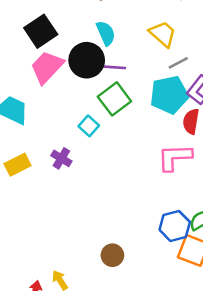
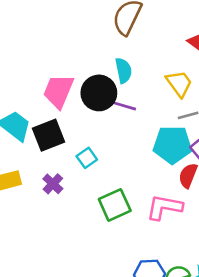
black square: (41, 31) -> (49, 135), moved
pink trapezoid: (47, 67) -> (58, 91), turned -33
green square: (114, 99) -> (115, 205), moved

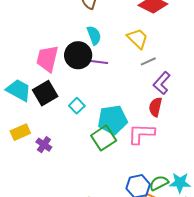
cyan pentagon: (172, 145) -> (113, 120), moved
purple cross: (53, 184) -> (44, 145), moved

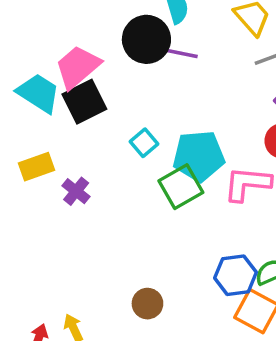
pink trapezoid: (47, 59) -> (78, 67), moved, turned 32
cyan square: (77, 106) -> (144, 143), moved

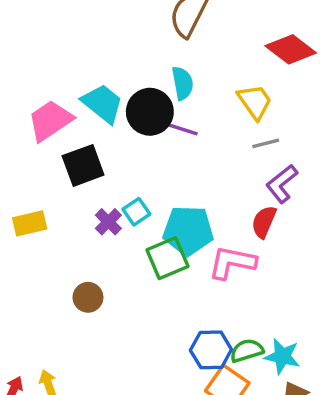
pink trapezoid: (78, 67) -> (50, 121), moved
cyan trapezoid: (39, 93) -> (103, 103), moved
purple cross: (76, 191) -> (108, 222), moved
brown circle: (147, 304) -> (88, 297), moved

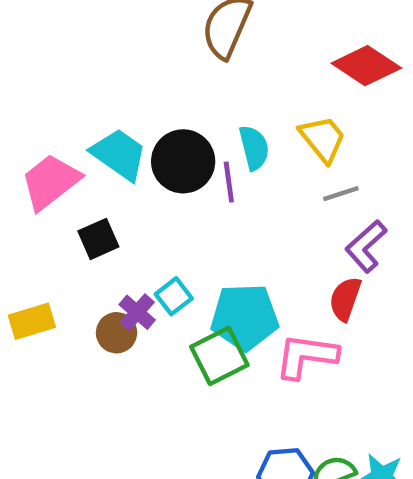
cyan semicircle: (183, 83) -> (254, 148), moved
purple line: (183, 129) -> (229, 182), turned 68
black square: (83, 165) -> (98, 239), size x0.7
brown circle: (88, 297) -> (117, 333), moved

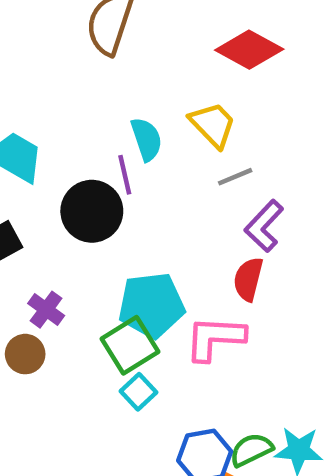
black circle: (183, 161) -> (92, 211), moved
cyan square: (174, 296) -> (138, 392), moved
brown circle: (117, 333) -> (25, 354), moved

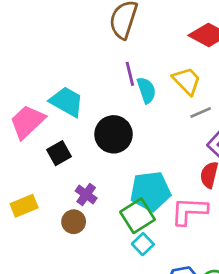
purple line: (125, 175) -> (130, 74), moved

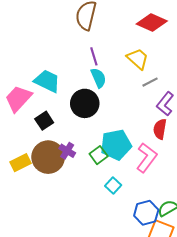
cyan semicircle: (146, 90) -> (98, 78), moved
pink L-shape: (189, 211) -> (147, 158), turned 128
green square: (138, 216) -> (99, 155), moved, size x0.7
brown circle: (74, 222) -> (48, 157), moved, size x1.8

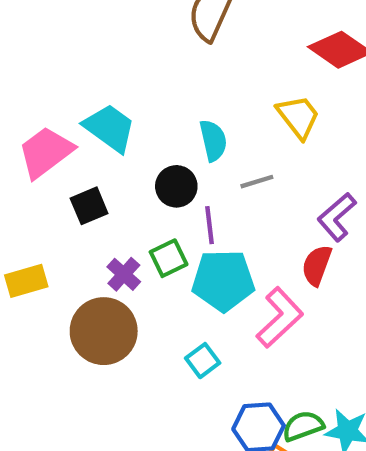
purple line: (94, 56) -> (209, 225), moved
gray line: (150, 82) -> (257, 182), moved
black circle: (85, 103) -> (176, 186), size x0.7
green square: (99, 155) -> (169, 258), moved
brown circle: (48, 157) -> (104, 331), moved

